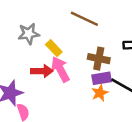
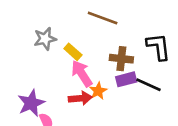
red arrow: (42, 71) -> (80, 98), moved
orange star: (100, 93) -> (98, 91), moved

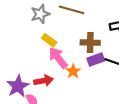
gray star: (45, 39) -> (40, 14), moved
red arrow: (80, 98) -> (44, 81), moved

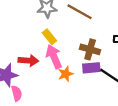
red arrow: (44, 81) -> (28, 61), moved

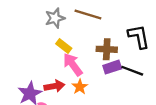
red arrow: (28, 61) -> (54, 86), moved
orange star: (66, 74) -> (80, 87), moved

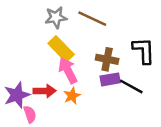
yellow rectangle: (64, 46) -> (61, 49), size x1.5

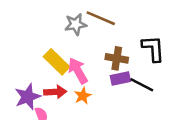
gray star: (56, 17) -> (76, 24), moved
yellow rectangle: (61, 49) -> (57, 62), moved

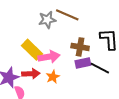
pink arrow: (78, 71) -> (49, 57), turned 110

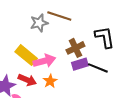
brown cross: (80, 47) -> (75, 48), turned -30
red arrow: (31, 74) -> (27, 80), turned 30

